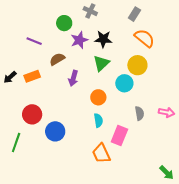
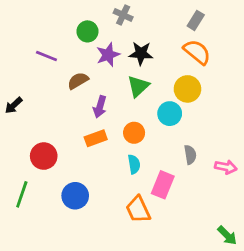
gray rectangle: (134, 14) -> (196, 20), moved
orange rectangle: (32, 76) -> (96, 138), moved
pink arrow: (167, 112) -> (226, 167), moved
blue circle: (55, 131) -> (75, 196), moved

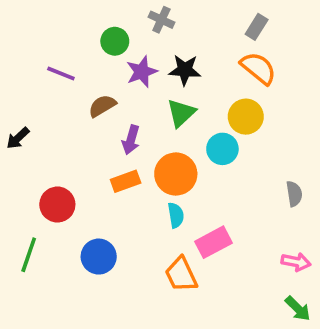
orange circle: (134, 133) -> (176, 174), size x1.5
gray semicircle: (190, 155) -> (294, 194), moved
pink arrow: (226, 167) -> (296, 262), moved
pink rectangle: (163, 185) -> (213, 242), turned 40

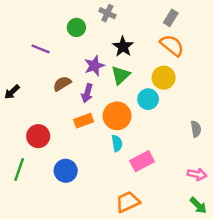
black star: (185, 70) -> (123, 47), turned 30
purple star: (142, 72) -> (94, 66), moved
brown semicircle: (102, 106) -> (62, 84), moved
orange trapezoid: (181, 274) -> (128, 202), moved, turned 90

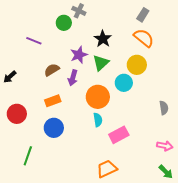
gray cross: (107, 13) -> (79, 11), moved
orange rectangle: (84, 121) -> (53, 101), moved
red circle: (38, 136) -> (17, 114), moved
green line: (19, 170) -> (28, 156), moved
blue circle: (66, 171) -> (54, 128), moved

